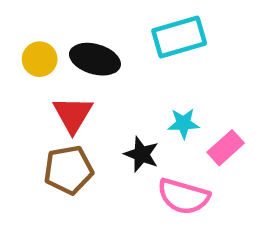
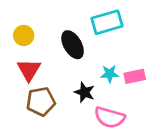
black ellipse: (95, 59) -> (73, 45), moved, turned 44
red triangle: (73, 114) -> (29, 70), moved
pink rectangle: (226, 148) -> (135, 76), moved, turned 30

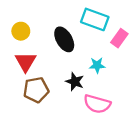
cyan rectangle: (107, 22) -> (95, 19), turned 36
pink rectangle: (135, 76) -> (119, 38), moved, turned -42

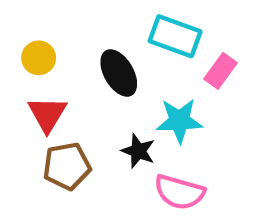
cyan star: (97, 65) -> (179, 121), size x1.5

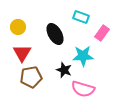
cyan rectangle: (175, 36) -> (81, 17), size x0.7

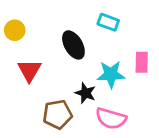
yellow circle: (18, 27) -> (15, 30), moved
pink rectangle: (102, 33) -> (142, 62), moved, turned -35
brown pentagon: (31, 77) -> (57, 114), moved

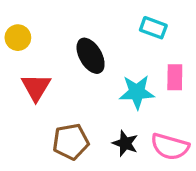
cyan rectangle: (108, 22) -> (153, 28), moved
black star: (86, 93) -> (125, 143), moved
pink semicircle: (111, 118) -> (170, 147), moved

